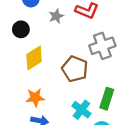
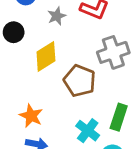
yellow diamond: (34, 58) -> (46, 56), moved
orange star: (35, 98) -> (31, 116), turned 30

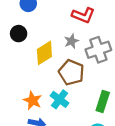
gray star: (57, 16) -> (71, 41), moved
cyan cross: (88, 131) -> (60, 99), moved

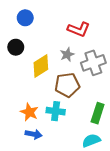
brown pentagon: (71, 72) -> (67, 85), turned -30
cyan cross: (60, 99) -> (56, 111), turned -30

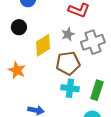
cyan cross: (56, 111) -> (70, 88), moved
orange star: (29, 112) -> (17, 70), moved

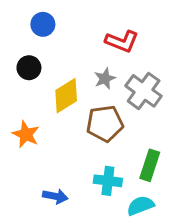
gray cross: (93, 42) -> (144, 91), turned -35
cyan cross: (70, 88) -> (108, 181), moved

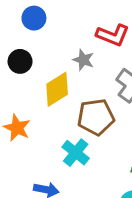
gray star: (105, 79) -> (83, 60), moved, turned -30
cyan cross: (108, 181) -> (76, 153), moved, turned 32

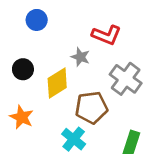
black circle: (20, 61) -> (23, 69), moved

